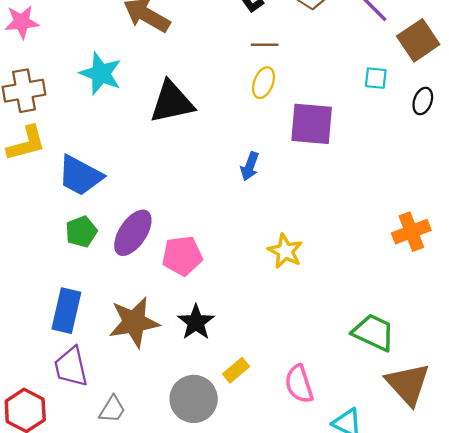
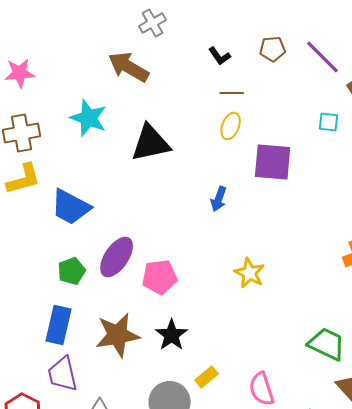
green pentagon: (81, 232) -> (72, 271), moved

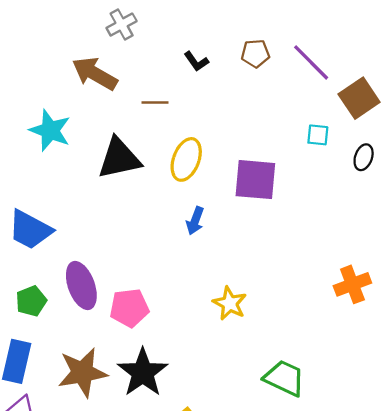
brown line: (232, 93) -> (155, 103), moved
yellow ellipse: (231, 126) -> (186, 159), moved, size x1.4
purple ellipse: (117, 257) -> (81, 286), turned -54
black star: (172, 335) -> (143, 373), size x1.4
green trapezoid: (327, 344) -> (284, 378), moved

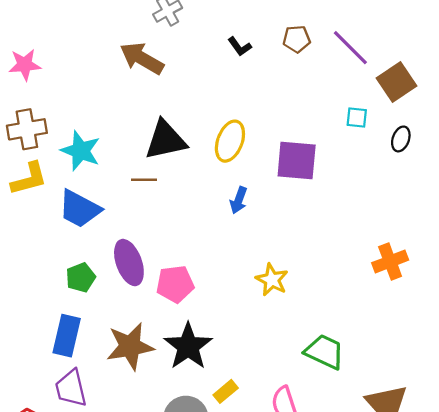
brown line: (155, 103) -> (144, 180), moved
cyan star: (50, 130) -> (81, 151), moved

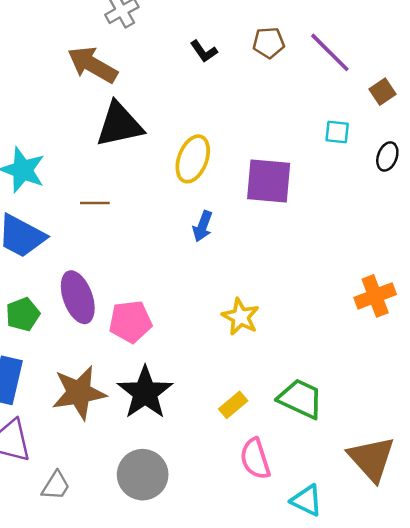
brown square: (397, 82) -> (382, 92), size x0.6
black triangle: (165, 140) -> (119, 125), moved
yellow rectangle: (226, 391) -> (233, 405), moved

